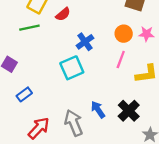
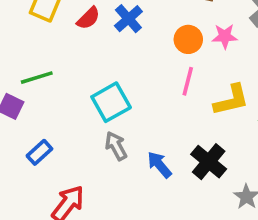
green line: (29, 28) -> (37, 78), moved
blue cross: (85, 42) -> (128, 19), moved
gray arrow: (74, 123) -> (116, 146), moved, size x0.7

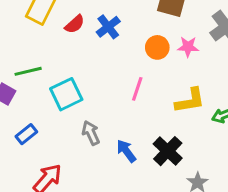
pink line: (188, 81) -> (137, 89), moved
cyan square: (111, 102) -> (66, 94), moved

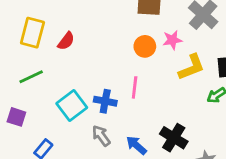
blue cross: (108, 27) -> (105, 101), moved, turned -30
green line: (28, 71) -> (31, 77), moved
yellow L-shape: (190, 101) -> (191, 67), moved

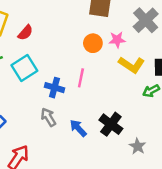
yellow L-shape: (191, 67) -> (132, 65), turned 50
cyan square: (72, 106) -> (24, 68), moved

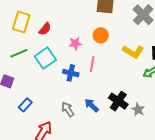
pink star: (117, 40) -> (75, 44), moved
gray arrow: (48, 117) -> (68, 109), moved
gray star: (138, 146) -> (138, 109), moved

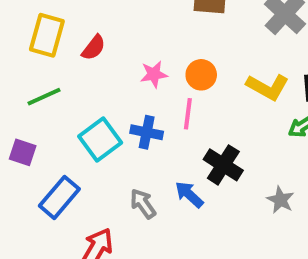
orange circle: (101, 35) -> (201, 75), moved
cyan square: (45, 58) -> (100, 140), moved
black cross: (118, 101) -> (223, 165), moved
blue rectangle: (25, 105) -> (59, 197), size x1.5

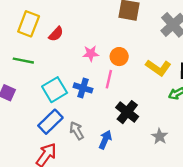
green line: (44, 97) -> (23, 61), turned 30
blue arrow: (189, 194) -> (105, 140), moved, turned 66
blue rectangle: (59, 197) -> (50, 122), moved

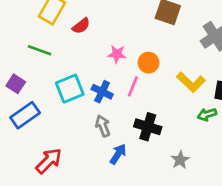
black cross: (127, 112) -> (148, 127), turned -30
blue rectangle: (50, 122) -> (25, 115), moved
gray arrow: (77, 131) -> (103, 126), moved

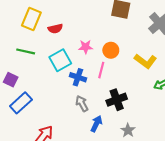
red semicircle: (81, 26) -> (55, 29), turned 32
cyan square: (70, 89) -> (60, 60), moved
black cross: (148, 127) -> (117, 100), turned -30
gray star: (180, 160) -> (128, 130), moved

